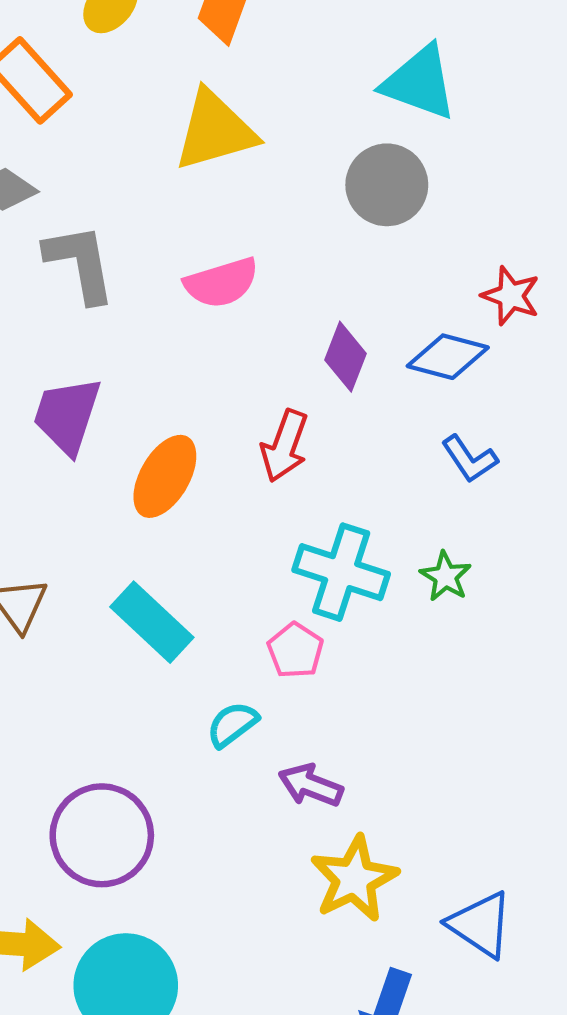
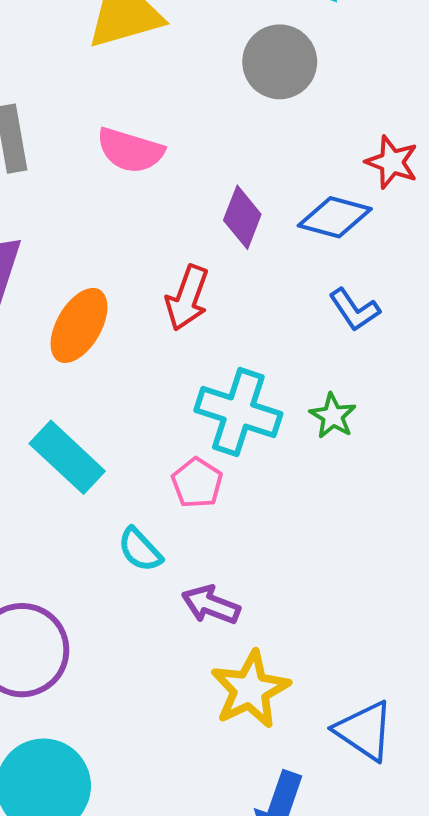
pink semicircle: (221, 283) -> (130, 150), turned 34
cyan semicircle: (232, 724) -> (140, 550), turned -96

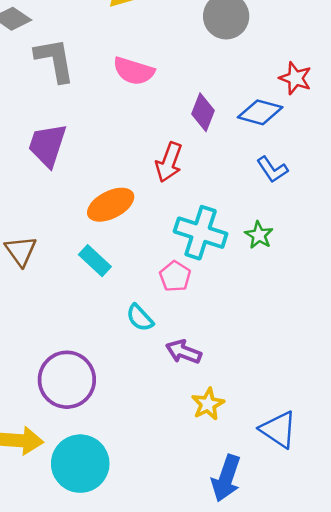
orange ellipse: (79, 325) -> (111, 205), moved, turned 33
cyan rectangle: (67, 457) -> (95, 261), size x0.7
yellow star: (250, 689) -> (208, 404), size x0.7

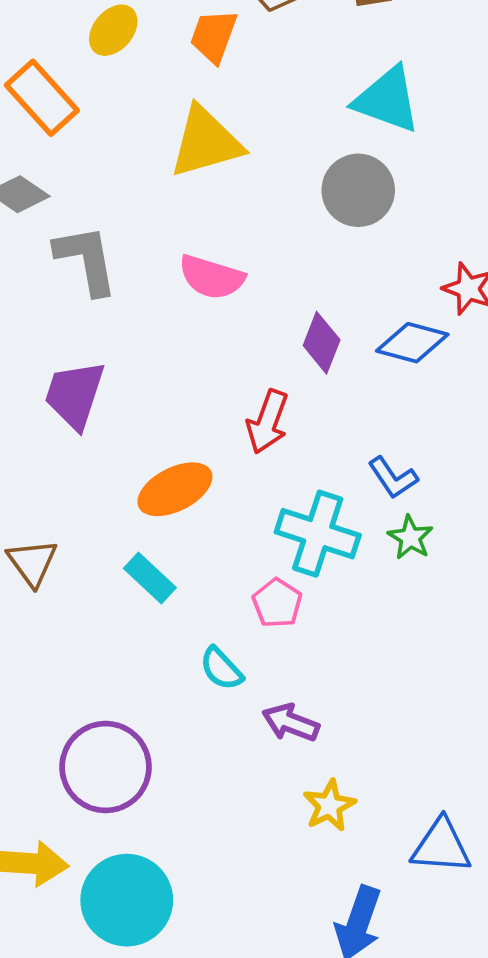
blue L-shape: (272, 169) -> (393, 478), moved
blue triangle: (278, 430) -> (441, 846), turned -30

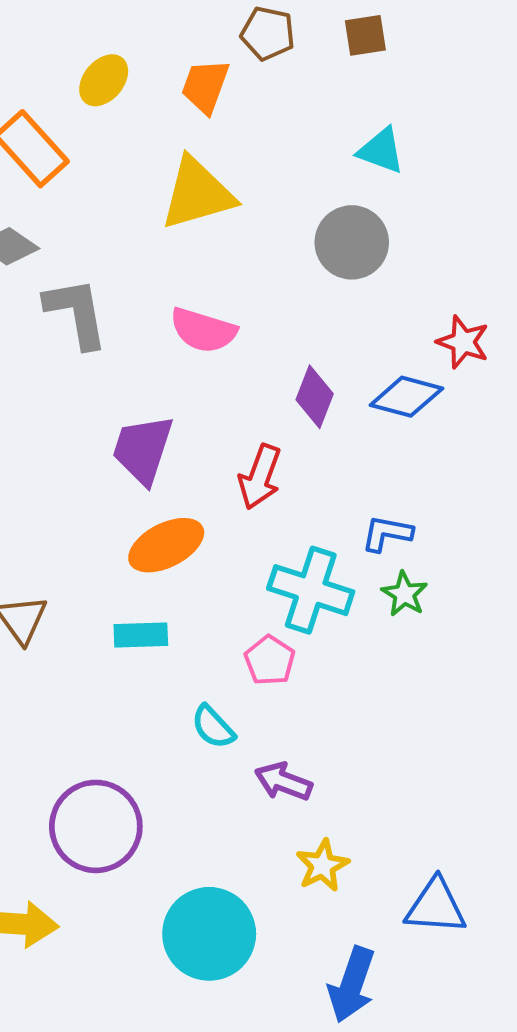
cyan triangle: (387, 100) -> (381, 151), size x0.7
purple trapezoid: (75, 395) -> (143, 449), moved
blue L-shape: (393, 478) -> (387, 533), turned 135
cyan rectangle: (150, 578) -> (141, 635), turned -45
cyan circle: (127, 900) -> (209, 934), moved

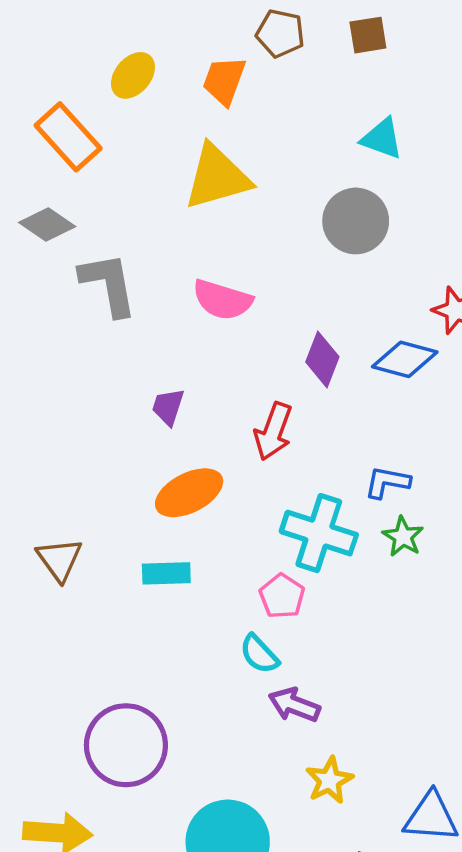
purple trapezoid: (143, 449) -> (168, 407), size x0.6
cyan semicircle: (213, 727) -> (259, 654), moved

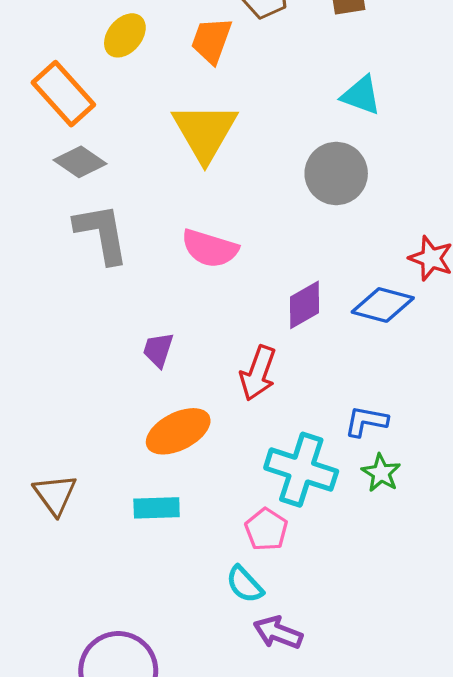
yellow triangle: (217, 177) -> (205, 132), turned -44
gray diamond: (47, 224) -> (80, 162), moved
purple diamond: (322, 359) -> (305, 305), turned 39

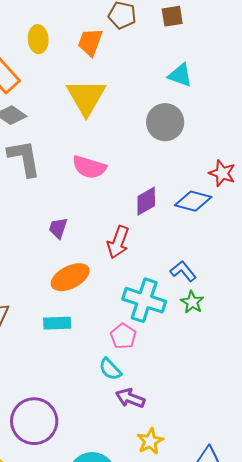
yellow ellipse: (125, 35) -> (38, 39), turned -44
blue L-shape: (366, 421) -> (183, 271), turned 40

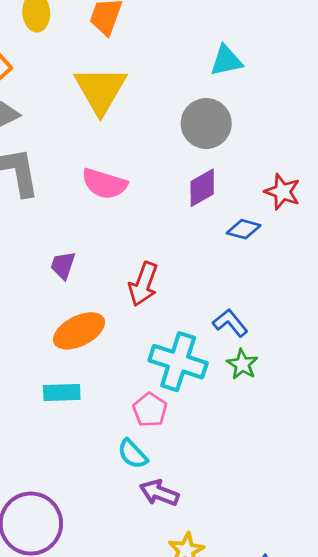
cyan triangle: (180, 75) -> (226, 61), turned -32
purple diamond: (146, 201) -> (202, 188), moved
blue diamond: (193, 201) -> (244, 229), size x0.7

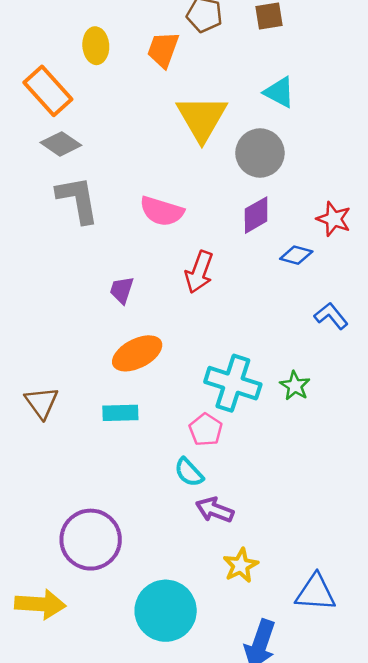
cyan triangle: (226, 61) -> (279, 92), turned 40
yellow triangle: (100, 90) -> (202, 118), moved
red arrow: (143, 284) -> (199, 272), moved
blue L-shape: (230, 323) -> (331, 316), moved

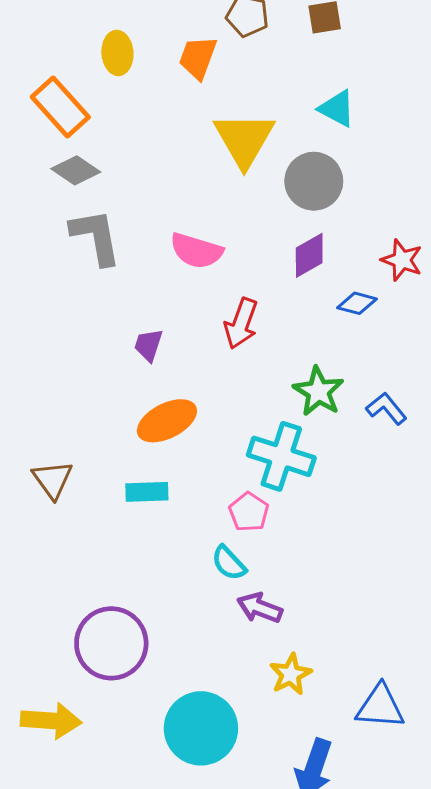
blue L-shape: (331, 316) -> (386, 408), moved
green star: (295, 386) -> (318, 391), moved, size x1.4

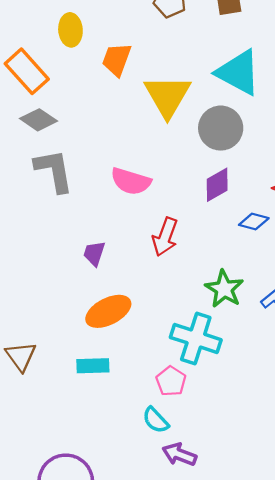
orange trapezoid: (198, 58) -> (117, 59), moved
cyan triangle: (337, 109) -> (238, 72), size x1.6

